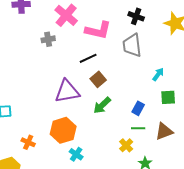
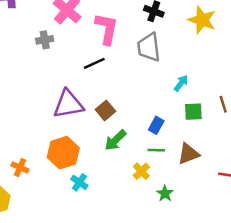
pink L-shape: (98, 30) -> (107, 29), turned -92
brown square: (98, 79) -> (105, 110), moved
green arrow: (102, 105) -> (115, 140), moved

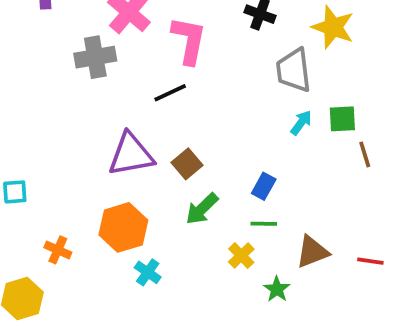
gray cross: (45, 40) -> (95, 57), size x1.5
gray trapezoid: (149, 47) -> (294, 70), moved
green square: (193, 112) -> (342, 119), moved
brown triangle: (188, 154) -> (312, 252), moved

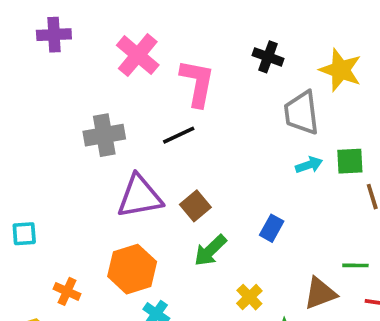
gray cross: (95, 57) -> (104, 135), moved
cyan arrow: (301, 123) -> (309, 165), turned 35
green line: (264, 224) -> (355, 265), moved

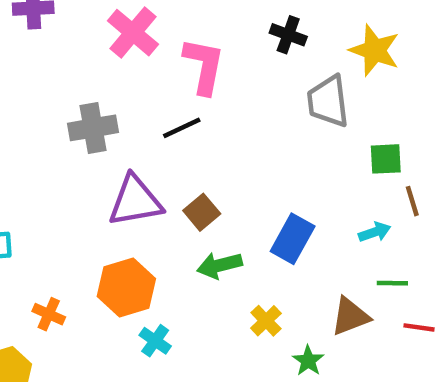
cyan arrow: (309, 165) -> (375, 232), moved
blue rectangle: (272, 228) -> (293, 239), size x1.5
green arrow: (210, 251) -> (219, 265), turned 30

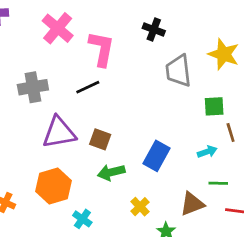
yellow star: (375, 50) -> (224, 54), moved
brown square: (202, 212) -> (100, 139), turned -30
cyan cross: (155, 341) -> (82, 219), moved

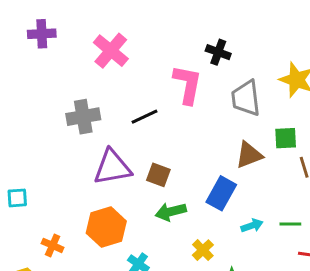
pink L-shape: (102, 49) -> (188, 84), moved
cyan arrow: (207, 152) -> (252, 226), moved
brown triangle: (192, 204) -> (249, 155), moved

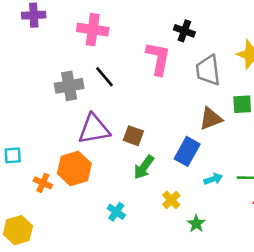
pink cross: (111, 51) -> (93, 30), turned -32
black line: (145, 117) -> (104, 77), moved, turned 75
green arrow: (171, 212) -> (144, 167), turned -40
orange hexagon: (106, 227) -> (74, 169), moved
orange cross: (53, 245) -> (43, 183), moved

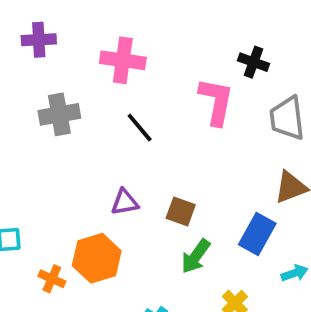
gray cross: (69, 86) -> (59, 114), moved
purple triangle: (94, 129) -> (125, 202), size x0.6

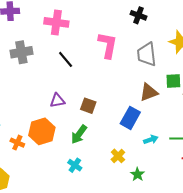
black cross: (254, 62) -> (138, 15), moved
green arrow: (196, 256) -> (79, 134), moved

